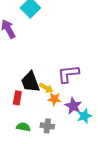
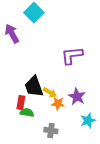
purple L-shape: (68, 74) -> (72, 56), moved
purple star: (73, 106) -> (77, 97), moved
green semicircle: (23, 127) -> (27, 113), moved

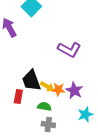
purple L-shape: (72, 56) -> (69, 50), turned -145
orange star: (58, 104) -> (58, 90), moved
green semicircle: (27, 113) -> (44, 106), moved

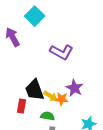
purple L-shape: (69, 50) -> (62, 52), moved
purple star: (74, 90) -> (75, 88), moved

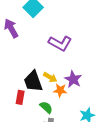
yellow arrow: (51, 96) -> (50, 77), moved
green semicircle: (48, 116) -> (46, 107), turned 32

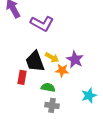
purple L-shape: (60, 43) -> (42, 23), moved
green semicircle: (46, 107) -> (48, 87), turned -32

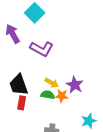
black trapezoid: (35, 61) -> (19, 85), moved
green semicircle: (48, 87) -> (48, 95), moved

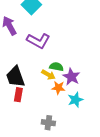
green semicircle: (48, 95) -> (56, 67), moved
cyan star: (89, 121) -> (75, 100), moved

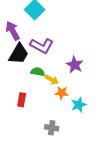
green semicircle: (56, 67) -> (38, 72), moved
black trapezoid: (15, 77) -> (19, 54), moved, turned -130
purple star: (71, 77) -> (75, 65), moved

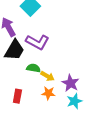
purple star: (75, 65) -> (70, 83), moved
orange star: (62, 93) -> (48, 93), moved

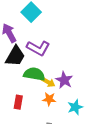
green semicircle: (33, 68) -> (34, 74), size x1.5
purple star: (70, 83) -> (64, 80), moved

